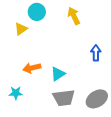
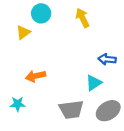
blue arrow: (96, 53) -> (107, 59), turned -84
cyan triangle: (58, 74) -> (94, 83), moved

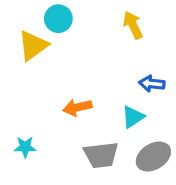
yellow arrow: (82, 18) -> (133, 25), moved
yellow triangle: (23, 32) -> (33, 46), size x1.5
orange arrow: (36, 76) -> (77, 107), moved

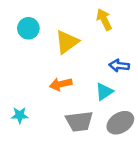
cyan circle: (58, 19) -> (28, 28), moved
yellow triangle: (33, 46) -> (67, 42), moved

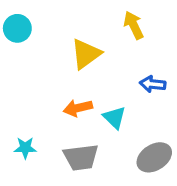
cyan circle: (28, 28) -> (17, 28), moved
cyan triangle: (104, 92) -> (114, 118), moved, turned -42
gray trapezoid: (79, 121) -> (81, 157), moved

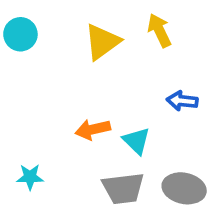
yellow triangle: (86, 54) -> (102, 42), moved
gray trapezoid: (81, 157) -> (123, 188), moved
gray ellipse: (154, 157) -> (184, 188), turned 44

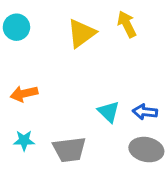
blue arrow: (182, 101) -> (145, 112), moved
orange arrow: (93, 129) -> (24, 94), moved
gray trapezoid: (123, 188) -> (69, 150), moved

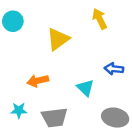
yellow triangle: (81, 33) -> (58, 39), moved
orange arrow: (24, 94) -> (38, 81), moved
blue arrow: (145, 112) -> (114, 69), moved

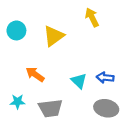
cyan circle: (13, 21) -> (16, 30), moved
blue arrow: (114, 69) -> (105, 78), moved
orange arrow: (38, 81) -> (35, 74), turned 48

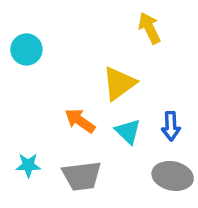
yellow triangle: (54, 36) -> (119, 83), moved
orange arrow: (35, 74) -> (80, 121), moved
blue arrow: (105, 78) -> (171, 126), turned -98

